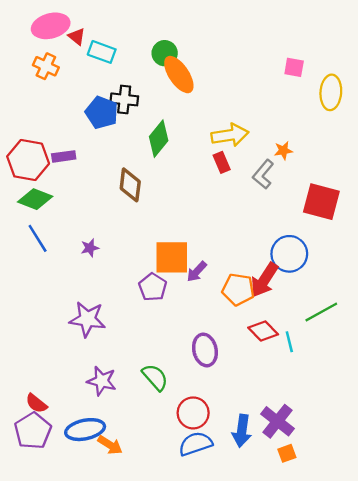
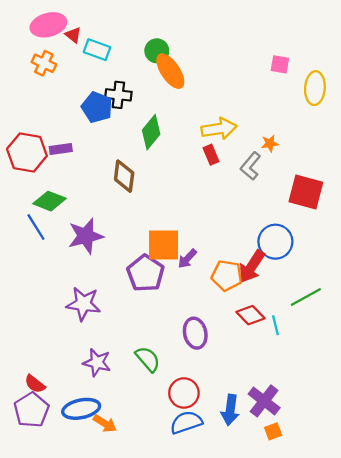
green diamond: (35, 199) -> (50, 201), moved
purple star: (90, 248) -> (86, 236), size x2.0
purple pentagon: (153, 287) -> (146, 273), size x1.4

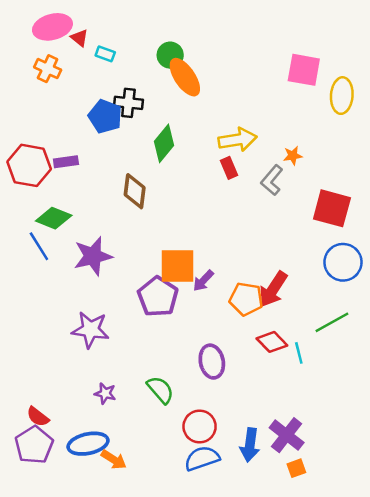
cyan rectangle: (97, 50) -> (105, 54), size x0.7
pink square: (280, 64) -> (304, 70), size x1.6
blue circle: (275, 242) -> (343, 262), moved
purple star: (97, 363) -> (105, 393), size x0.7

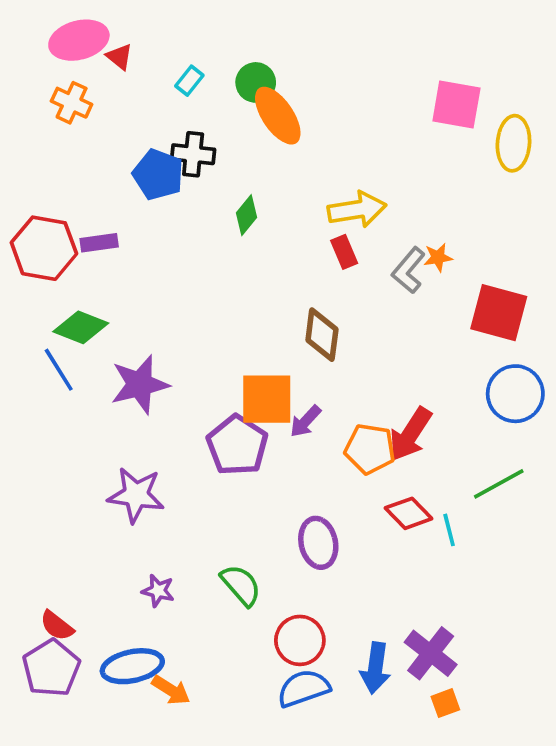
cyan rectangle: (105, 54) -> (189, 81), moved, turned -72
green diamond: (164, 143) -> (246, 215), size x0.7
orange star: (293, 156) -> (438, 257), moved
brown diamond: (135, 191) -> (322, 335), moved

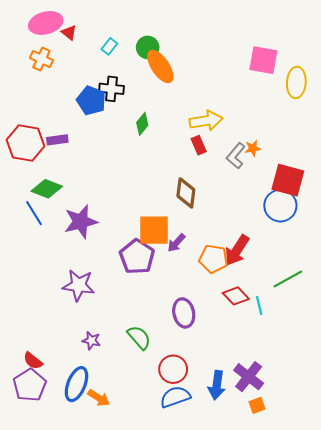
blue circle: (515, 394) -> (280, 206), moved
blue ellipse: (132, 666) -> (76, 384), turned -56

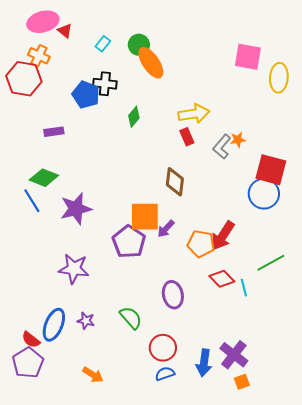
red hexagon: (25, 143) -> (24, 79), moved
blue ellipse: (76, 384) -> (54, 325), moved
blue semicircle: (175, 397) -> (165, 374), size x0.7

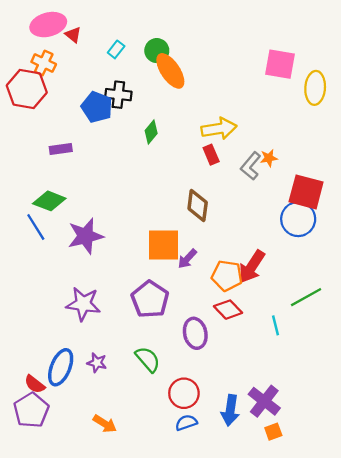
purple pentagon: (129, 242) -> (150, 299), moved
red diamond: (222, 279) -> (228, 310), moved

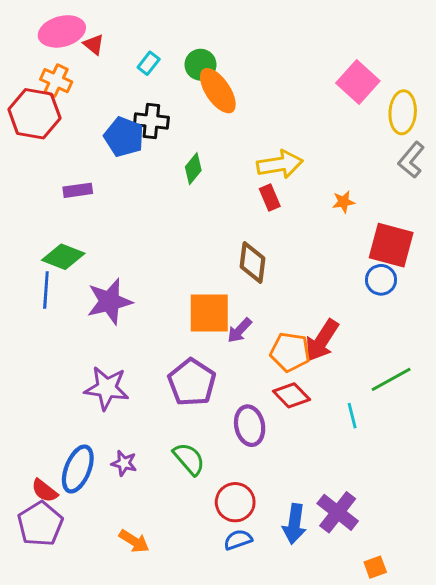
pink square: (280, 64) -> (358, 82), turned 32
gray L-shape: (251, 166) -> (411, 160), moved
blue circle: (298, 219) -> (381, 280), size x0.7
blue line: (36, 227) -> (46, 290), turned 36
orange square: (273, 432) -> (375, 567), moved

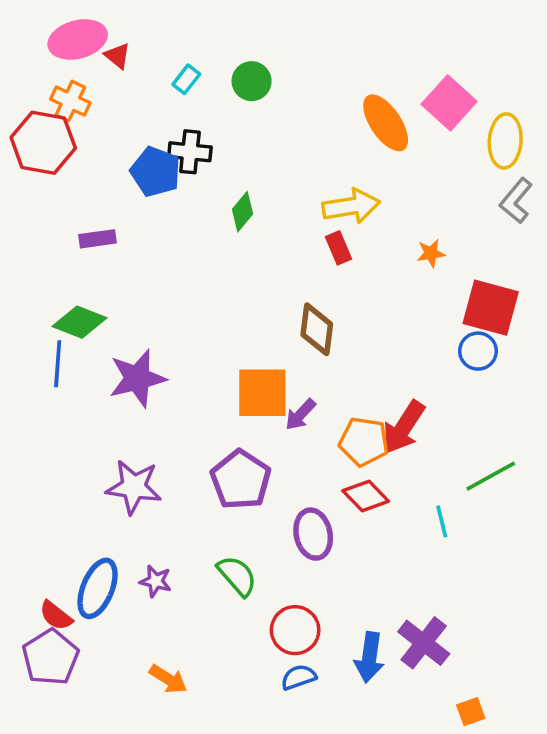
orange ellipse: (218, 91) -> (386, 123), moved

